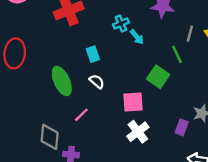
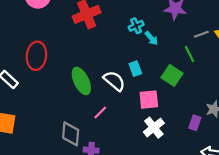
gray line: (190, 34) -> (201, 34), turned 56
cyan rectangle: (93, 54) -> (135, 69), moved
white semicircle: (97, 81) -> (114, 81), size x1.5

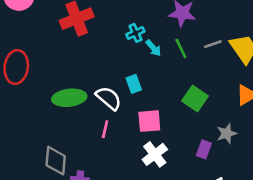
green line: (189, 54) -> (181, 48), moved
green square: (172, 75) -> (195, 99), moved
green ellipse: (81, 81) -> (69, 98), turned -72
pink line: (100, 113) -> (105, 129), moved, turned -32

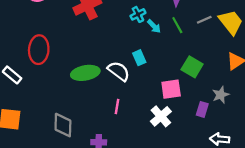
pink square: (149, 121) -> (171, 89), moved
pink line: (105, 129) -> (117, 107), moved
gray diamond: (56, 161) -> (63, 125), moved

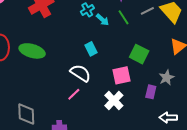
white semicircle: (119, 71) -> (80, 73), moved
green ellipse: (85, 73) -> (32, 51), moved, turned 30
pink line: (117, 107) -> (74, 94), turned 40

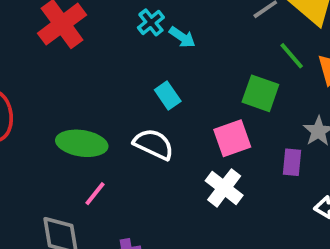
green line: (123, 17) -> (292, 56), moved
green ellipse: (32, 51) -> (82, 143), moved
pink line: (74, 94) -> (95, 194), moved

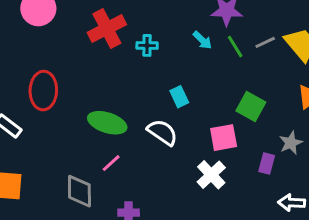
cyan cross: (151, 22) -> (147, 45), moved, turned 30
cyan arrow: (182, 37) -> (202, 40), moved
green line: (292, 56) -> (235, 47), moved

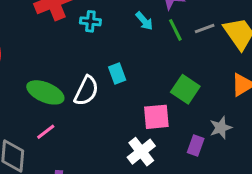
white semicircle: (162, 132) -> (86, 91), moved, turned 76

